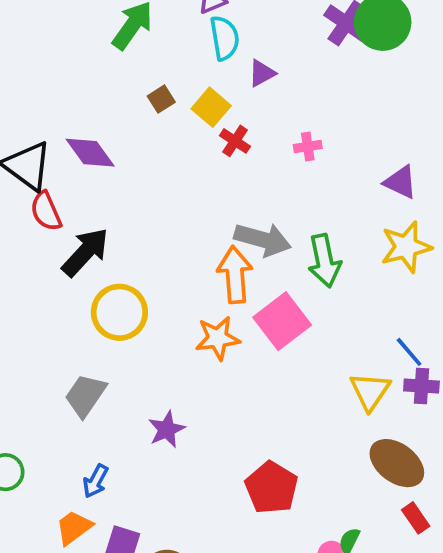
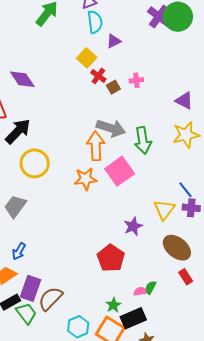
brown square: (161, 99) -> (113, 87), moved
purple star: (167, 429) -> (133, 226), moved

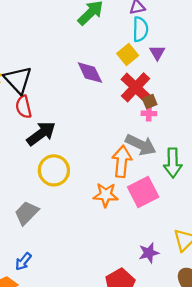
purple triangle: (114, 41) -> (157, 53), turned -42
yellow square: (87, 58) -> (128, 54), moved
red cross: (98, 76) -> (136, 87), size x1.8
purple diamond: (22, 79) -> (90, 73), moved
pink cross: (136, 80) -> (149, 113), moved

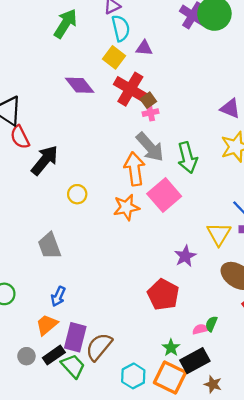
purple triangle: (157, 53) -> (144, 48), turned -42
gray arrow: (141, 145) -> (150, 147), turned 36
yellow circle: (54, 170) -> (77, 194), moved, size x0.6
gray trapezoid: (27, 213) -> (49, 246), turned -52

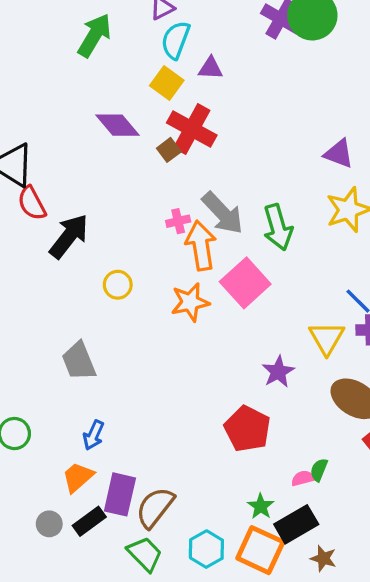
cyan semicircle: (121, 28) -> (176, 40), turned -145
brown square: (148, 100) -> (169, 150), moved
pink cross: (151, 113) -> (178, 221), moved
green trapezoid: (73, 366) -> (145, 554), moved

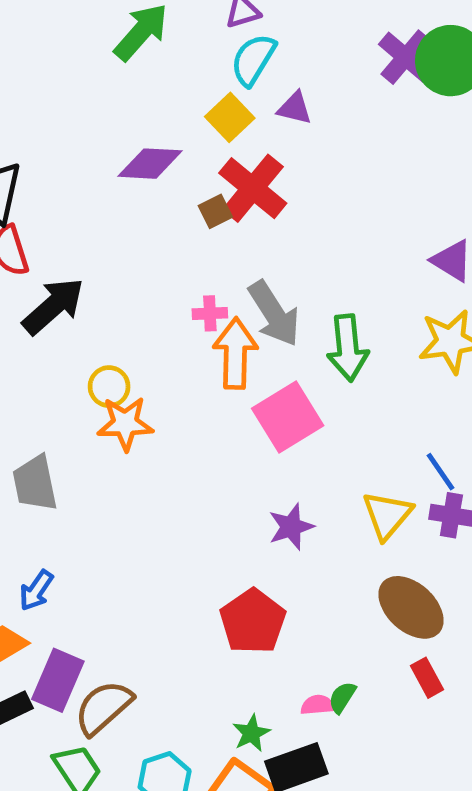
purple diamond: (117, 125) -> (150, 164), turned -57
orange star: (190, 302) -> (125, 424), moved
purple star: (278, 372) -> (291, 527), moved

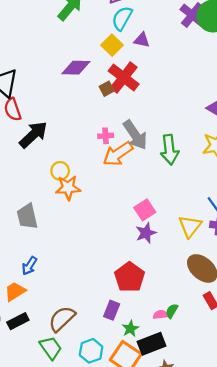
orange arrow: (235, 353) -> (118, 154), turned -124
pink square: (288, 417) -> (145, 210), moved, size x0.7
purple rectangle: (58, 680) -> (112, 310), moved, size x0.7

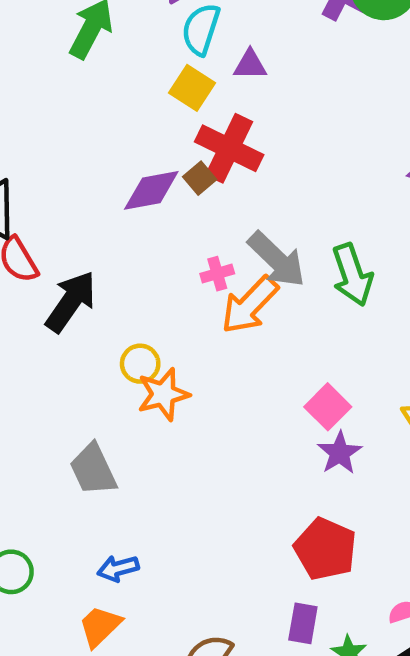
purple diamond: (76, 68) -> (151, 190), moved
blue arrow: (29, 266) -> (118, 568), turned 54

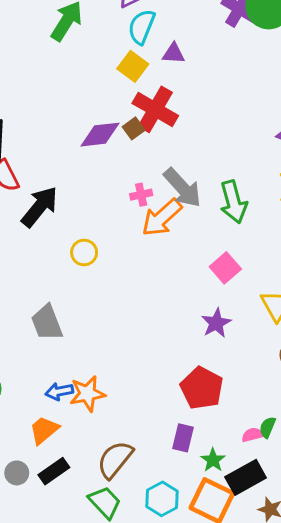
orange star: (163, 394) -> (87, 394), moved
pink square: (328, 407) -> (225, 268), moved

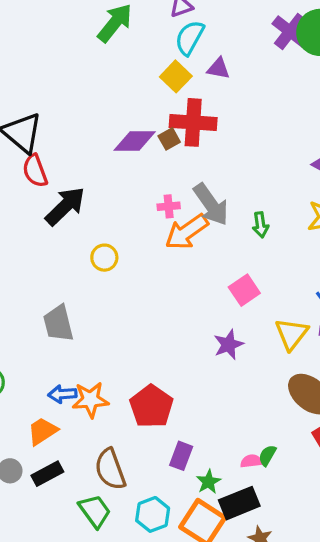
red cross: (155, 109) -> (193, 122), turned -33
green arrow: (233, 202) -> (260, 225), size x0.6
red pentagon: (202, 388) -> (151, 406), moved
brown semicircle: (115, 460) -> (110, 469), turned -66

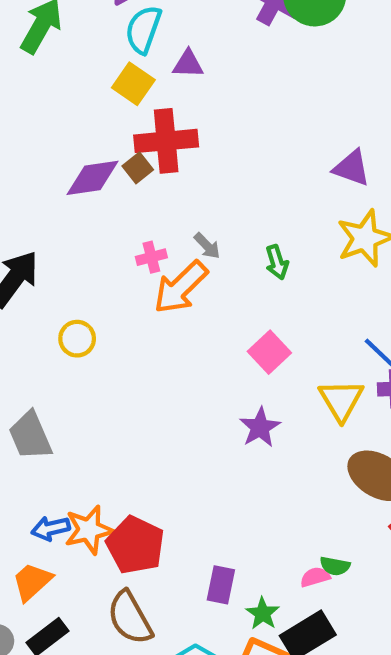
gray arrow: (211, 204) -> (207, 246), size x0.5
red pentagon: (151, 406) -> (135, 545), moved
green semicircle: (267, 455) -> (335, 566), turned -100

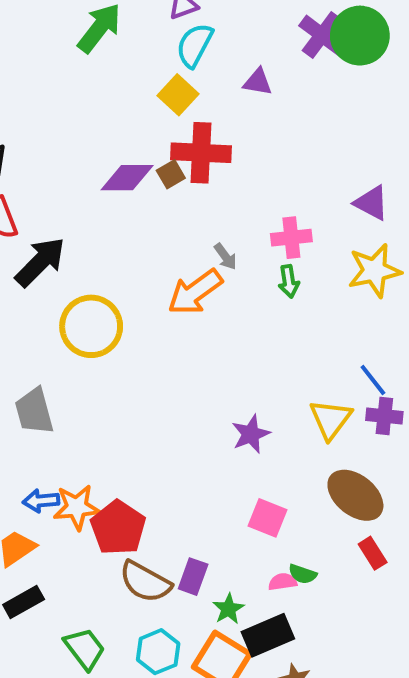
purple triangle: (188, 64) -> (258, 82), moved
pink cross: (151, 257) -> (291, 238), moved, size x1.4
yellow circle: (77, 339) -> (91, 326), size x1.8
pink square: (269, 352) -> (268, 518), moved, turned -33
brown semicircle: (130, 618) -> (145, 582), moved, turned -40

